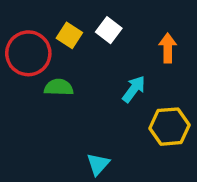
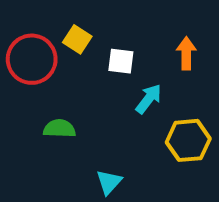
white square: (109, 30) -> (121, 61), moved, turned -30
green semicircle: (59, 87) -> (59, 129), moved

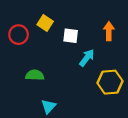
red circle: (32, 59) -> (19, 35), size x0.7
cyan triangle: (109, 182) -> (49, 106), moved

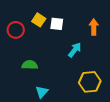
white square: (71, 36) -> (57, 24), moved
yellow hexagon: (110, 82) -> (90, 82), moved

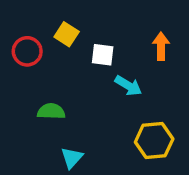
white square: (57, 24) -> (103, 55), moved
cyan arrow: (75, 50) -> (128, 86), turned 84

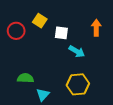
green semicircle: (51, 111) -> (25, 78), moved
yellow hexagon: (154, 141) -> (78, 84), moved

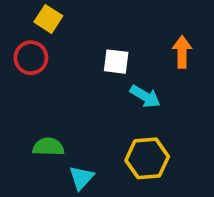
yellow square: (40, 21) -> (48, 19), moved

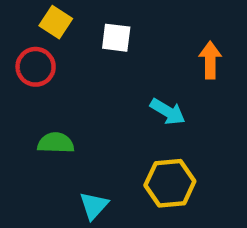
white square: (116, 62) -> (116, 38), moved
green semicircle: (48, 147) -> (56, 143), moved

